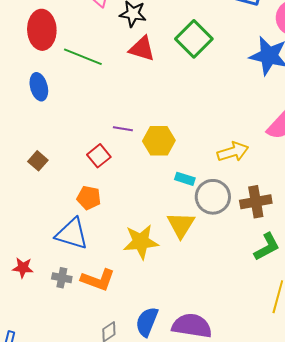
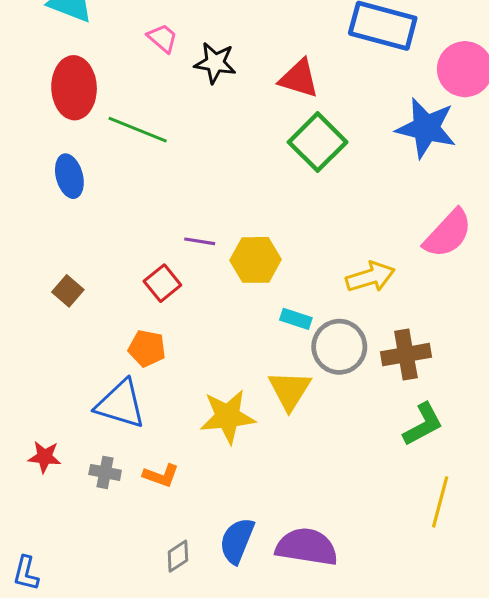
green square: (194, 39) -> (318, 142), moved
red triangle: (142, 49) -> (299, 78), moved
orange L-shape: (98, 280) -> (161, 476), size x0.7

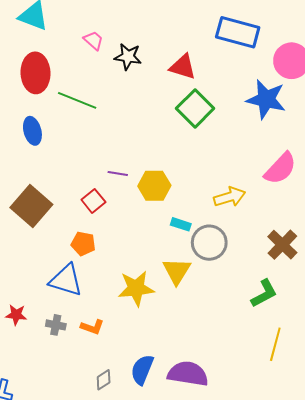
brown square: (68, 291) -> (31, 206), size x2.0
brown cross: (406, 355) -> (282, 245), moved, turned -36

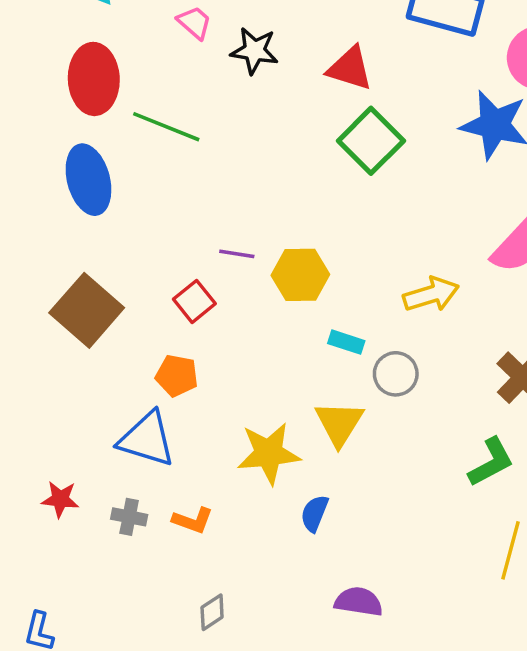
blue ellipse: (32, 131) -> (88, 180), size x1.4
gray circle: (209, 243) -> (396, 374), size x0.7
blue semicircle: (142, 370) -> (314, 513), moved, size x0.7
purple semicircle: (188, 374) -> (359, 602), size x0.7

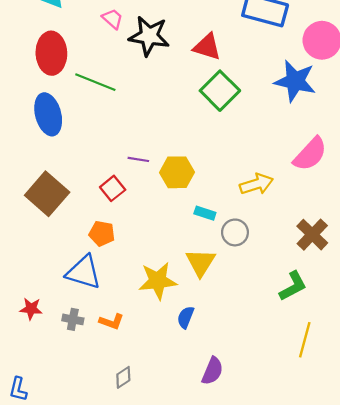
black star: (254, 51) -> (149, 36), size x1.4
purple semicircle: (359, 602) -> (212, 371), turned 104

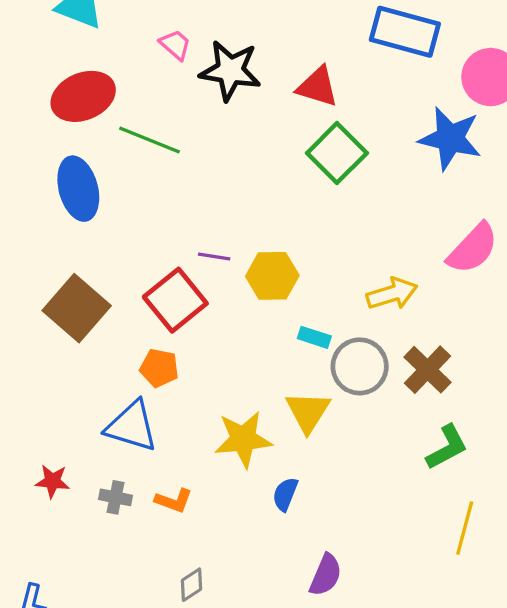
red ellipse: (51, 53) -> (83, 96), turned 69
red square: (113, 188) -> (175, 300), size x1.6
gray circle: (235, 232) -> (360, 366), size x1.4
brown cross: (312, 235) -> (428, 370), moved

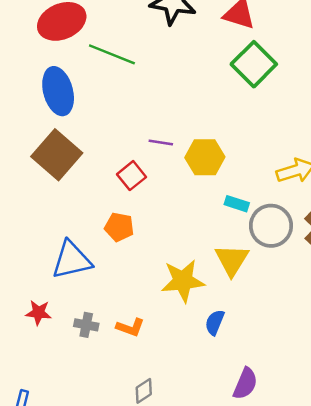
red square: (175, 300) -> (131, 176), size x0.6
brown square: (77, 308) -> (57, 155), moved
blue triangle: (132, 426) -> (72, 260), moved, turned -30

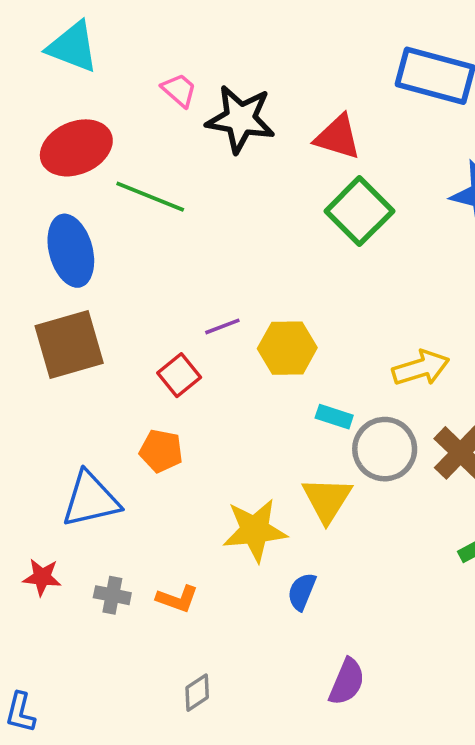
purple line: (161, 143) -> (222, 326), turned -30
brown square: (57, 155) -> (69, 344), turned 33

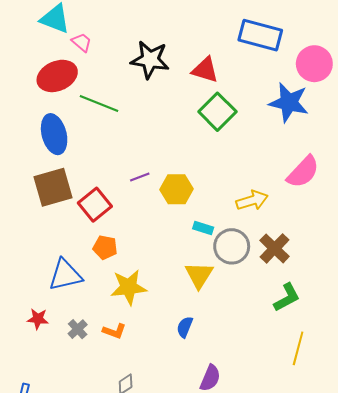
pink trapezoid: (179, 90) -> (82, 42), moved
red square: (179, 375) -> (95, 205), moved, size x1.4
yellow star: (255, 530) -> (129, 287), moved
gray cross: (112, 595) -> (78, 329), turned 36

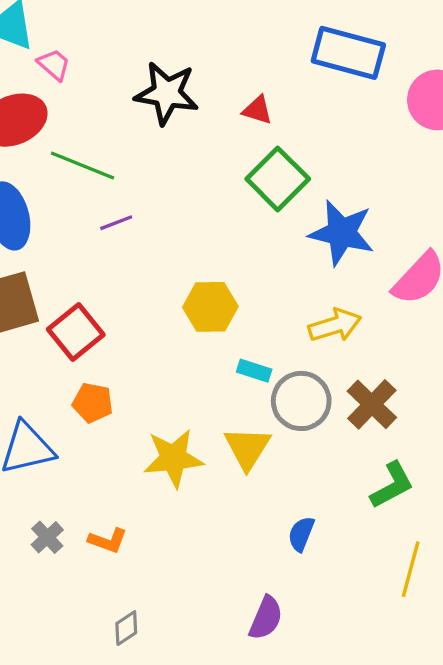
red triangle: (205, 70) -> (257, 110), size x0.7
blue star: (289, 102) -> (342, 233), moved
purple line: (140, 177) -> (116, 223), moved
yellow star: (129, 287) -> (173, 458), moved
blue semicircle: (185, 327) -> (301, 534), moved

